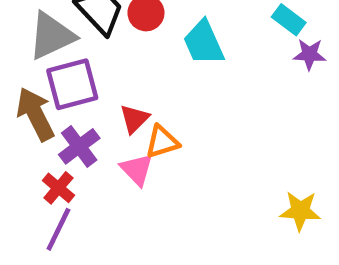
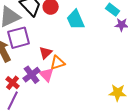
purple cross: (79, 146) -> (32, 75), moved

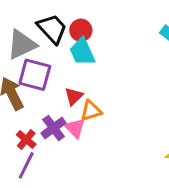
cyan trapezoid: (76, 20) -> (82, 52), moved
purple square: (19, 38) -> (35, 75), turned 30

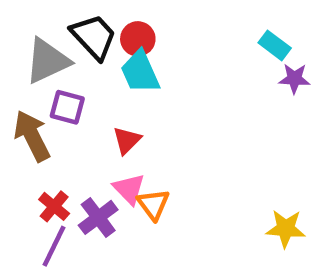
purple square: (35, 75) -> (67, 107), size x0.7
orange triangle: (91, 111) -> (153, 204), moved, turned -50
purple cross: (54, 128) -> (98, 217), moved

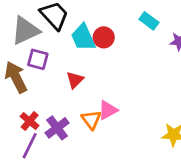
red circle: (138, 39) -> (104, 37), moved
cyan rectangle: (275, 45) -> (149, 21), moved
pink triangle: (129, 189) -> (108, 110), moved, turned 45

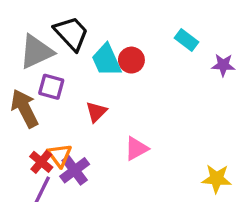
orange triangle: (91, 120) -> (60, 155), moved

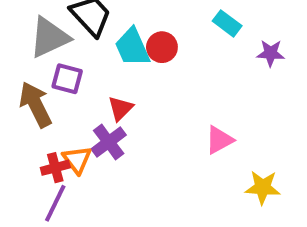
pink triangle: (136, 149) -> (219, 140), moved
red cross: (41, 162) -> (55, 168), turned 35
purple cross: (75, 170) -> (109, 142), moved

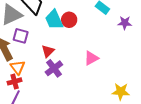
pink triangle: (219, 140) -> (91, 58), moved
purple cross: (109, 142) -> (54, 68), moved
orange triangle: (77, 160) -> (18, 67), moved

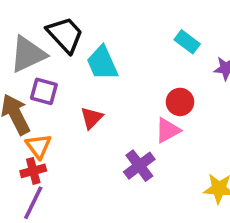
red circle: (69, 20) -> (180, 102), moved
purple cross: (54, 68) -> (139, 166), moved

